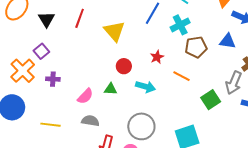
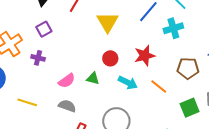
brown pentagon: (196, 47) -> (188, 68), moved
purple square: (41, 51) -> (44, 29), moved
red star: (157, 57) -> (145, 56), size x1.5
orange line: (182, 76) -> (159, 87), moved

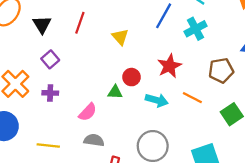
yellow triangle: (108, 22) -> (120, 37), size x0.7
green triangle: (93, 78) -> (115, 92), moved

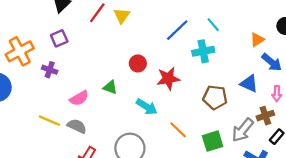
yellow triangle: (120, 37) -> (122, 16), moved
red circle: (132, 77) -> (138, 63), moved
orange line: (192, 98) -> (178, 130), moved
yellow line: (48, 145) -> (49, 121), moved

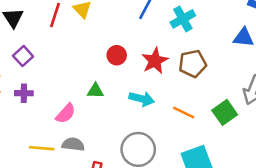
brown pentagon: (215, 97) -> (193, 64), moved

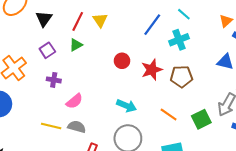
green triangle: (95, 91) -> (76, 45), moved, turned -40
purple cross: (24, 93) -> (54, 80), moved
cyan arrow: (142, 99) -> (127, 106), moved

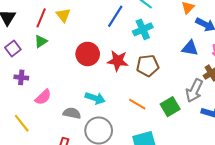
red circle: (122, 61) -> (88, 54), size x1.5
red star: (152, 70) -> (118, 61), turned 30
yellow line: (51, 126) -> (22, 123), turned 42
gray semicircle: (77, 127) -> (72, 113), moved

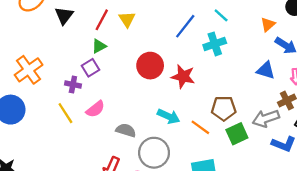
purple square: (13, 49) -> (90, 68), moved
brown pentagon: (148, 66) -> (224, 108), moved
gray arrow: (194, 91) -> (266, 118), turned 40
cyan arrow: (95, 98) -> (169, 116), moved
yellow line: (22, 123) -> (65, 113), moved

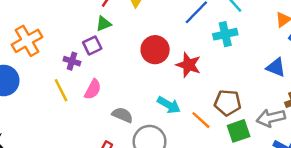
pink semicircle: (95, 109) -> (93, 89), turned -30

